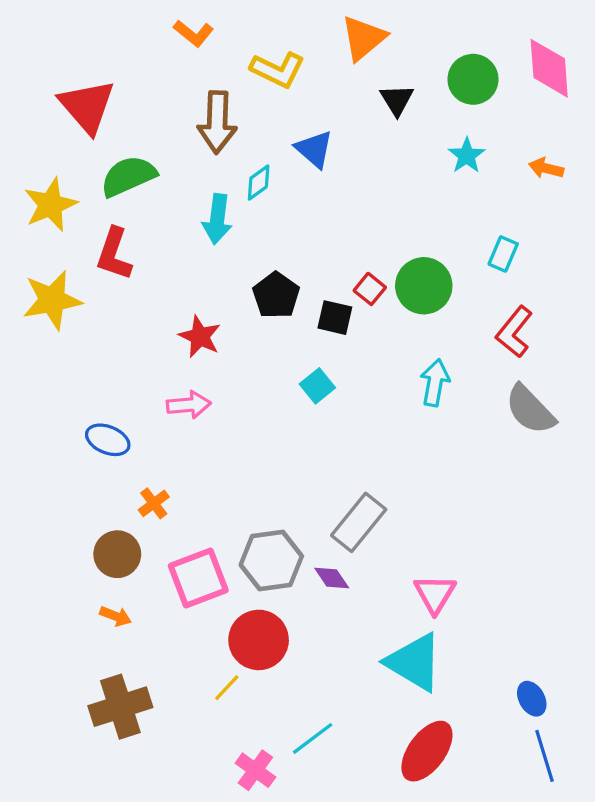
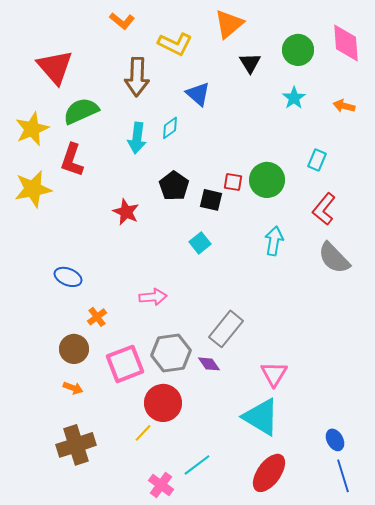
cyan diamond: (259, 183) -> (170, 128), moved
red square: (370, 289) -> (233, 182), turned -30
pink arrow: (189, 405) -> (153, 297), moved

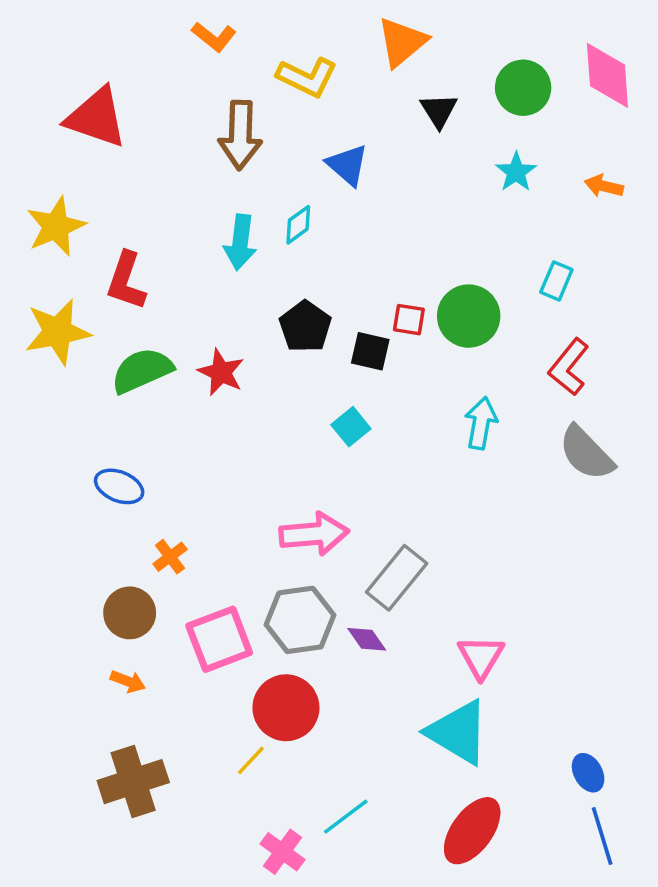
red triangle: (55, 67) -> (96, 118), turned -30
green semicircle: (81, 111) -> (142, 370), moved
pink arrow: (153, 297) -> (314, 534), moved, size x1.4

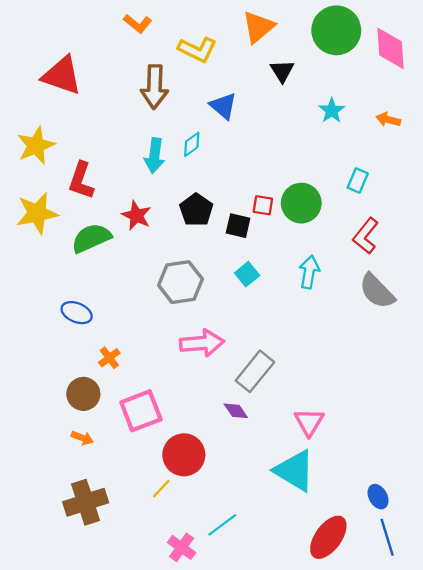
green circle: (523, 88) -> (336, 30), moved, size x1.4
red star: (221, 372) -> (136, 215), moved
cyan square: (351, 427) -> (247, 274), moved
gray hexagon: (300, 620) -> (180, 282), moved
red ellipse: (472, 831) -> (328, 537), moved

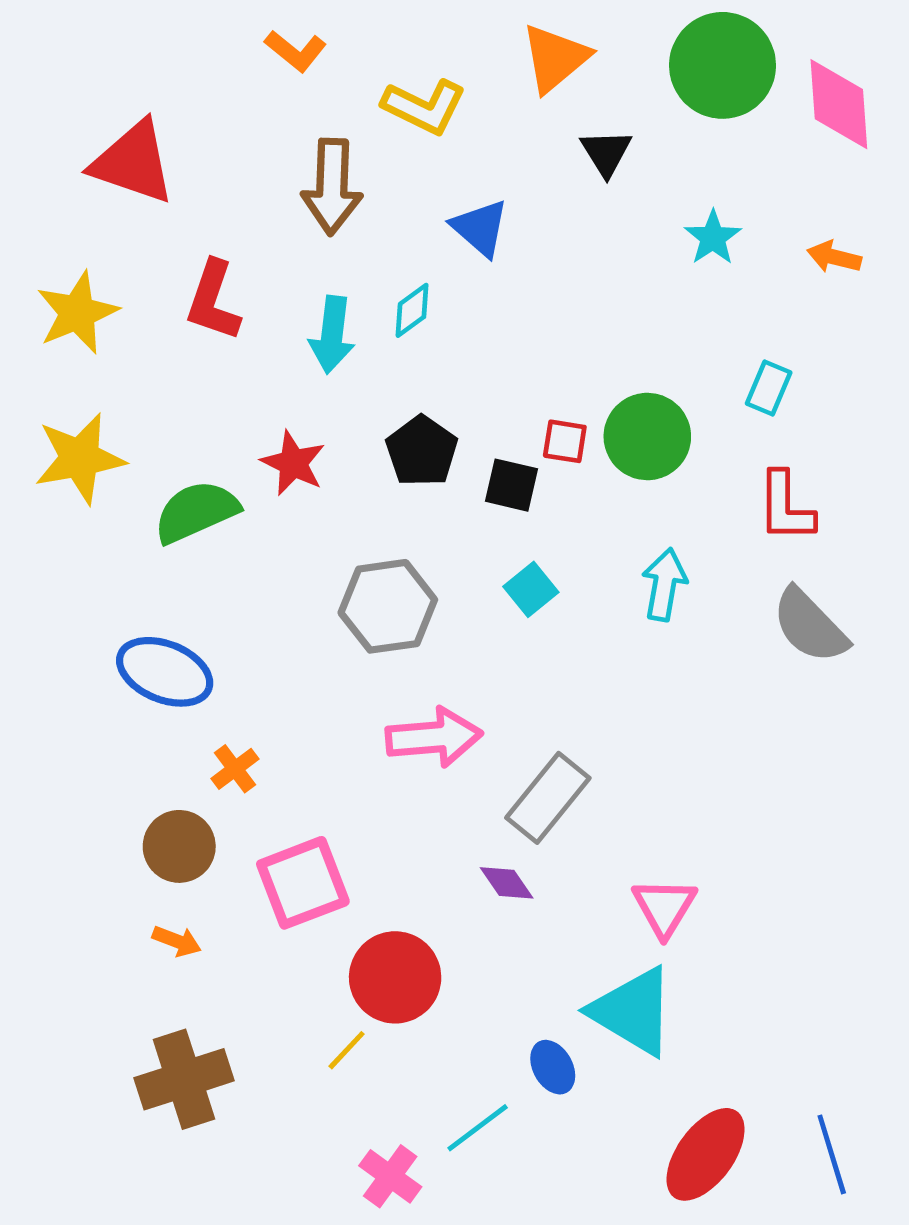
red L-shape: (81, 180) -> (213, 301), moved
red L-shape: (366, 236) -> (786, 507), turned -39
blue ellipse: (77, 313) -> (165, 672), size x1.4
blue ellipse: (378, 497) -> (553, 1067), moved

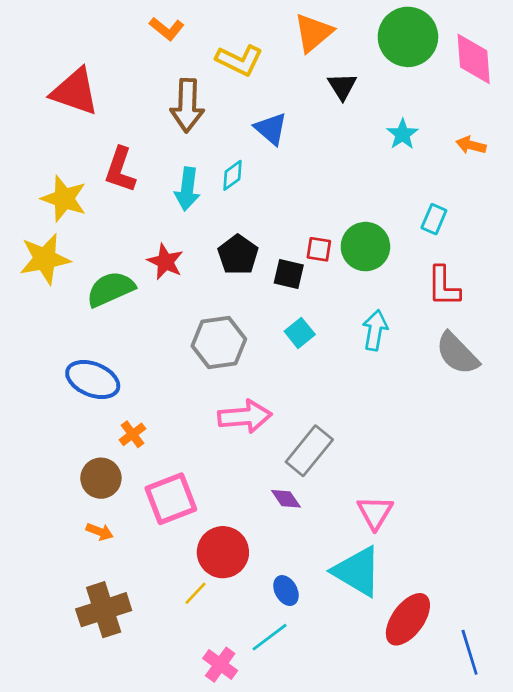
yellow star: (77, 313) -> (64, 199), moved, turned -30
blue ellipse: (553, 1067) -> (286, 591), moved
red ellipse: (706, 1154) -> (408, 619), moved

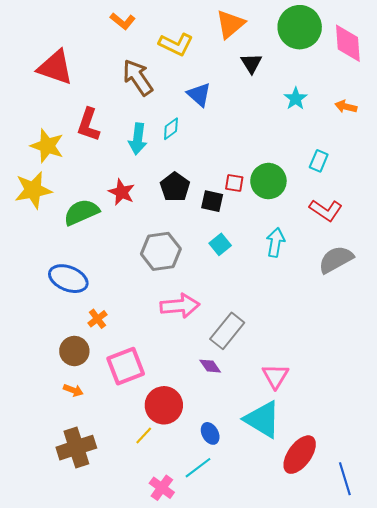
brown arrow: (187, 105) -> (138, 77), turned 144
red L-shape: (444, 286) -> (326, 210), turned -56
gray semicircle: (457, 353) -> (336, 259), turned 105

